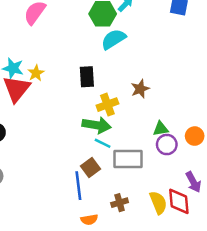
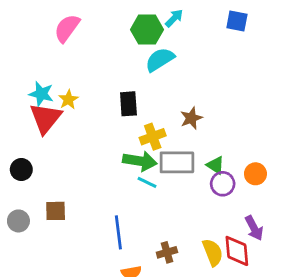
green triangle: (161, 129) -> (215, 165), turned 42
gray rectangle: (128, 159) -> (177, 162), moved
brown square: (90, 168) -> (56, 211), moved, turned 36

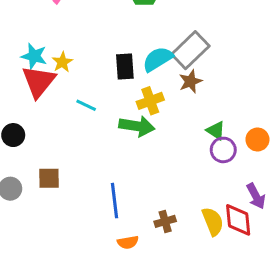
cyan semicircle: (160, 60) -> (158, 59), moved
gray rectangle: (177, 162) -> (190, 50), moved, turned -44
cyan line: (147, 182) -> (86, 105), moved

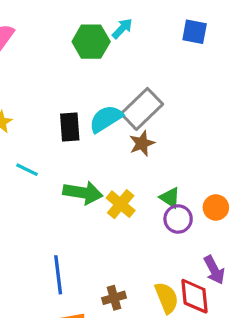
yellow cross: (150, 101) -> (121, 204), moved, turned -30

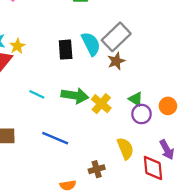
cyan semicircle: (106, 119) -> (91, 44), turned 95
cyan line: (27, 170) -> (37, 94), moved
blue line: (58, 275) -> (55, 138), moved, turned -60
yellow semicircle: (167, 298) -> (125, 148), moved

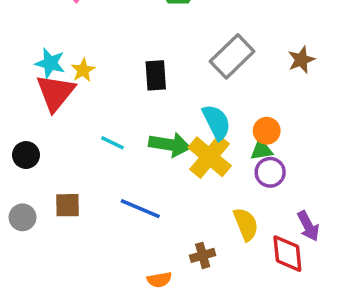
cyan semicircle: (91, 44) -> (216, 122), moved
brown star: (116, 61) -> (301, 60), moved
green triangle: (136, 99) -> (261, 150), turned -42
yellow cross: (101, 104) -> (210, 157), size x1.4
orange circle: (168, 106) -> (267, 131), moved

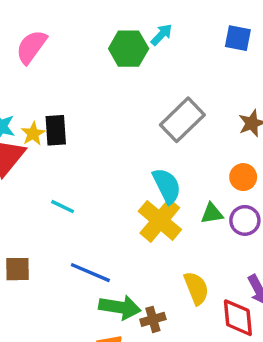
black rectangle: (156, 75) -> (56, 130), moved
orange circle: (267, 131) -> (243, 177), moved
green arrow: (170, 145) -> (120, 307), moved
purple circle: (270, 172) -> (245, 220), moved

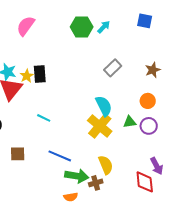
cyan arrow: (162, 35) -> (104, 27), moved
gray rectangle: (182, 120) -> (113, 68), size x0.7
yellow semicircle: (196, 288) -> (106, 165), moved

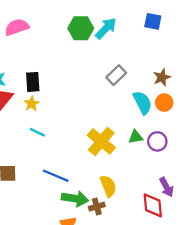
pink semicircle: (26, 26) -> (17, 27), turned 35
cyan arrow: (104, 27) -> (106, 28), size x1.5
yellow star: (27, 76) -> (32, 104), moved
orange circle: (148, 101) -> (164, 103), moved
cyan semicircle: (104, 106) -> (142, 103), moved

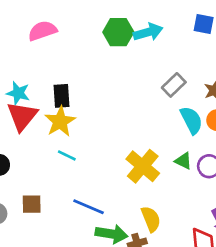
cyan arrow: (106, 28) -> (148, 32), turned 30
gray rectangle: (116, 75) -> (174, 85), moved
yellow star: (32, 104) -> (60, 122), size x1.6
green triangle: (136, 137) -> (183, 161), turned 35

